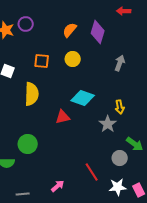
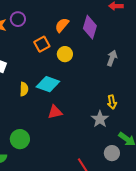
orange square: (42, 61) -> (42, 44), moved, turned -35
yellow semicircle: (32, 94) -> (24, 89), size x0.6
cyan diamond: (83, 98) -> (48, 84), moved

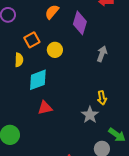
orange semicircle: (62, 25) -> (52, 12), moved
cyan diamond: (48, 84) -> (38, 80), turned -40
yellow semicircle: (24, 89) -> (19, 60), moved

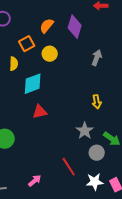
orange semicircle: (52, 12) -> (47, 26), moved
gray star: (90, 115) -> (85, 131), moved

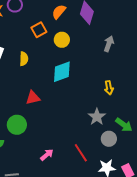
yellow semicircle: (14, 64) -> (24, 59), moved
cyan diamond: (33, 84) -> (62, 72), moved
red triangle: (40, 112) -> (33, 98), moved
pink arrow: (35, 181) -> (47, 155), moved

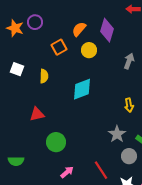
yellow circle: (62, 40) -> (89, 50), moved
red triangle: (33, 98) -> (37, 114), moved
green circle: (17, 125) -> (56, 142), moved

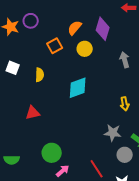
gray arrow: (129, 61) -> (125, 60), turned -35
gray star: (117, 134) -> (113, 133), turned -30
green circle: (56, 142) -> (52, 153), moved

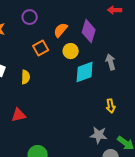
purple circle: (31, 21) -> (30, 17), moved
cyan diamond: (78, 88) -> (85, 72), moved

